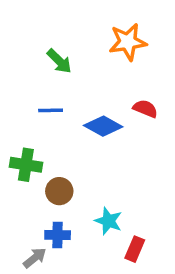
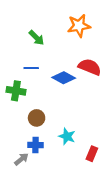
red semicircle: (145, 109) -> (90, 67), size x1.5
green cross: (26, 165) -> (16, 91), moved
red rectangle: (135, 249) -> (92, 154), moved

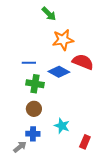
orange star: (79, 26) -> (63, 40), moved
green arrow: (37, 38) -> (49, 14), moved
green cross: (16, 91) -> (35, 84), moved

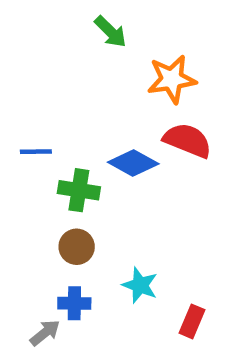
orange star: (63, 40) -> (172, 79), moved
blue line: (29, 63) -> (36, 152), moved

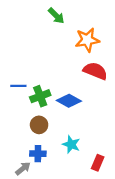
blue line: (36, 152) -> (18, 86), moved
blue diamond: (133, 163) -> (69, 101), moved
green cross: (79, 190) -> (40, 96), turned -30

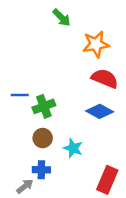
blue diamond: (69, 101) -> (100, 111), moved
cyan star: (71, 144) -> (73, 148), moved
red rectangle: (98, 163) -> (107, 180), size x1.5

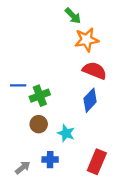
green arrow: (62, 18) -> (73, 16), moved
blue diamond: (100, 111) -> (90, 100), turned -75
blue cross: (41, 170) -> (50, 160), moved

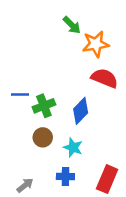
green arrow: (73, 16) -> (72, 25), moved
blue diamond: (90, 100) -> (81, 111), moved
blue cross: (50, 160) -> (65, 176), moved

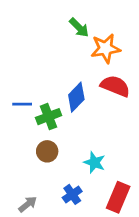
blue diamond: (81, 111) -> (76, 97), moved
cyan star: (73, 147) -> (94, 162), moved
blue cross: (65, 176) -> (72, 194), turned -36

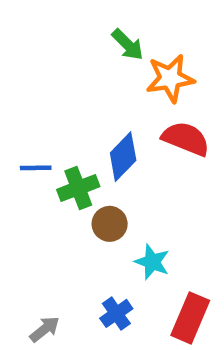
brown circle: (47, 151) -> (110, 224), moved

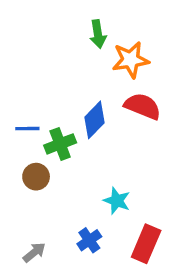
green arrow: (128, 45) -> (98, 34), turned 36
brown circle: (110, 224) -> (36, 177), moved

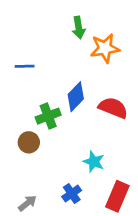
red semicircle: (143, 106) -> (113, 108), moved
blue line: (27, 129) -> (25, 66), moved

